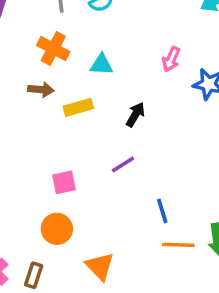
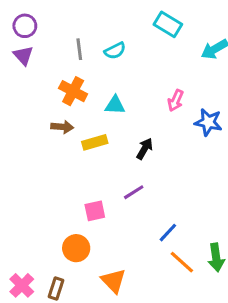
pink square: (64, 182) -> (95, 211), moved
blue line: (162, 211) -> (168, 233), turned 60
orange line: (178, 245) -> (182, 262), turned 40

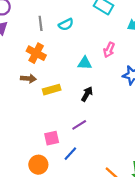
pink arrow: (176, 100) -> (109, 50), moved
cyan triangle: (115, 105) -> (85, 63), moved
blue line: (168, 233) -> (70, 154), moved

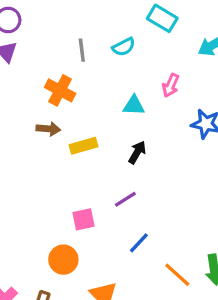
gray line: (41, 23) -> (82, 50), moved
cyan semicircle: (66, 24) -> (124, 47), moved
blue line: (70, 154) -> (139, 243), moved

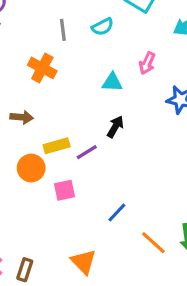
brown arrow: (48, 129) -> (22, 117), moved
yellow rectangle: (83, 146) -> (57, 146), moved
purple line: (125, 199) -> (87, 152), moved
orange circle: (63, 260) -> (31, 168), moved

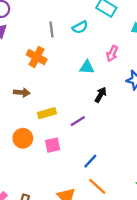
black arrow: (115, 127) -> (101, 95), moved
purple line: (87, 152) -> (78, 121), moved
orange circle: (31, 168) -> (23, 138), moved
orange line: (153, 243) -> (97, 186), moved

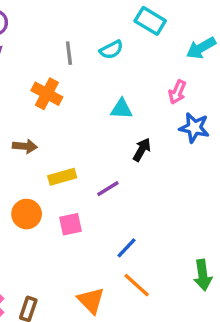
pink arrow: (112, 54) -> (177, 92), moved

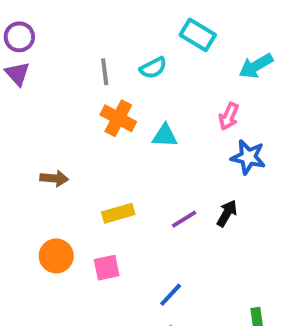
orange cross: (47, 94) -> (118, 118), moved
black arrow: (142, 150) -> (227, 213), moved
yellow rectangle: (62, 177) -> (118, 213), moved
purple line: (108, 189) -> (184, 219), moved

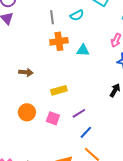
orange cross: (118, 118) -> (59, 41), turned -36
purple line: (184, 219) -> (79, 113), moved
pink square: (107, 268) -> (53, 118), turned 32

